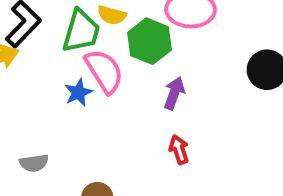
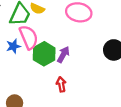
green hexagon: (150, 41) -> (44, 54), moved

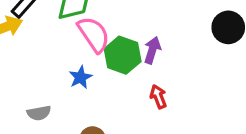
blue star: (13, 46) -> (80, 77), moved

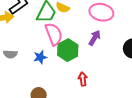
purple arrow: (152, 50) -> (95, 38), moved
gray semicircle: (39, 113) -> (10, 54), moved

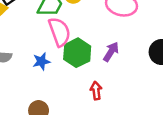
purple arrow: (95, 38) -> (111, 52), moved

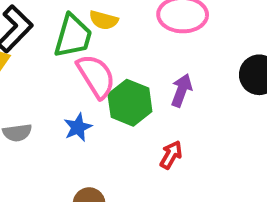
red arrow: (96, 91) -> (171, 155), turned 48

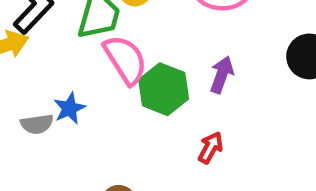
blue star: (78, 127) -> (69, 108), moved

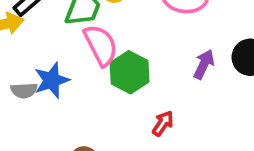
purple arrow: (222, 75) -> (204, 64), moved
blue star: (69, 108) -> (52, 80), size x1.4

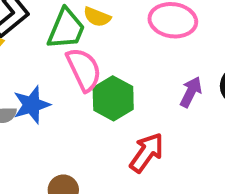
red arrow: (163, 123) -> (147, 153), size x1.5

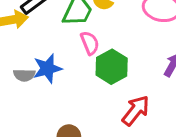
pink semicircle: (84, 69) -> (90, 43), size x0.7

